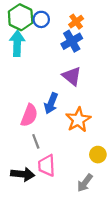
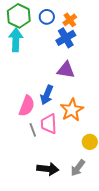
blue circle: (41, 19) -> (47, 17), moved
purple triangle: (72, 76) -> (66, 70), turned -30
pink trapezoid: (47, 165) -> (49, 124), moved
black arrow: (23, 174) -> (48, 169), moved

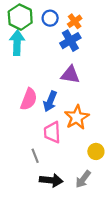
pink semicircle: (27, 106) -> (29, 99), moved
gray line: (33, 130) -> (35, 156), moved

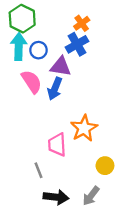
blue circle: (50, 18) -> (38, 50), moved
purple triangle: (70, 75) -> (61, 66), moved
pink semicircle: (29, 99) -> (31, 82), moved, turned -55
blue arrow: (50, 101) -> (55, 89), moved

